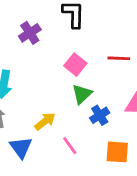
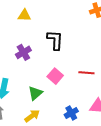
green triangle: (82, 94) -> (35, 93), moved

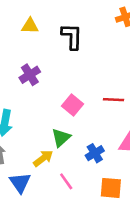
black L-shape: (55, 40) -> (72, 36), moved
green triangle: (35, 93) -> (61, 138), moved

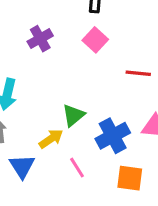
pink square: (72, 105) -> (95, 40), moved
blue cross: (95, 153) -> (113, 136), size x1.5

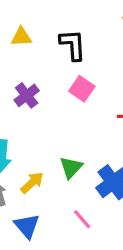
yellow arrow: (51, 139) -> (32, 183), moved

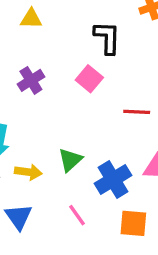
black L-shape: (73, 45) -> (107, 38), moved
yellow arrow: (32, 183) -> (28, 172), turned 45

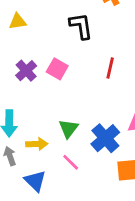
pink square: (89, 79) -> (57, 69), moved
red line: (137, 112) -> (110, 68), moved, turned -70
pink line: (77, 215) -> (71, 162), moved

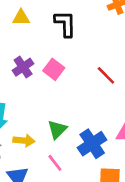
black L-shape: (81, 26) -> (65, 24), moved
red line: (110, 68) -> (106, 75), turned -65

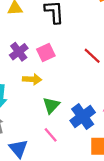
pink square: (54, 69) -> (46, 53), turned 30
yellow arrow: (24, 141) -> (32, 79), moved

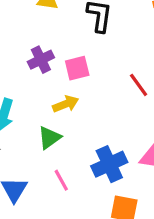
yellow arrow: (32, 79) -> (66, 104), moved, turned -36
green triangle: (51, 105) -> (49, 138), moved

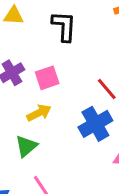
blue cross: (109, 164) -> (95, 124), moved

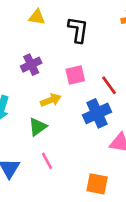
pink square: (47, 78) -> (75, 75), moved

